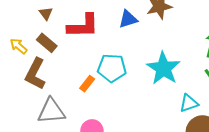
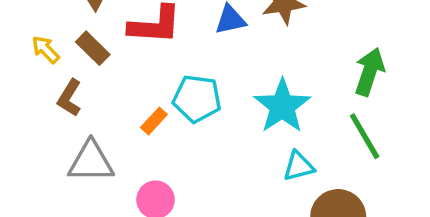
brown L-shape: (35, 74) -> (69, 98), size x0.7
cyan triangle: (189, 103) -> (299, 166), moved

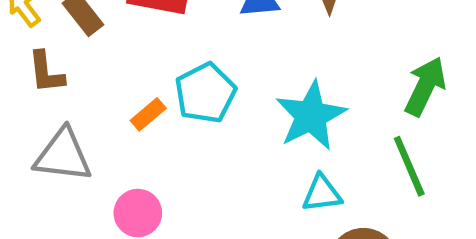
brown L-shape: (69, 98) -> (46, 72), turned -45
cyan pentagon: (197, 99) -> (205, 93), turned 30

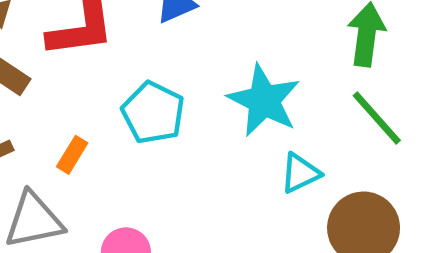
orange rectangle: (148, 114) -> (72, 155), moved

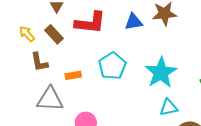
orange rectangle: (72, 155) -> (73, 75), turned 35

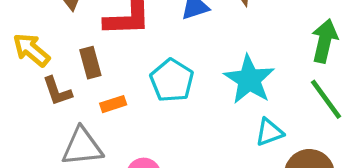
yellow arrow: (27, 34) -> (31, 50), size x1.4
brown rectangle: (54, 34) -> (90, 63), moved, turned 36

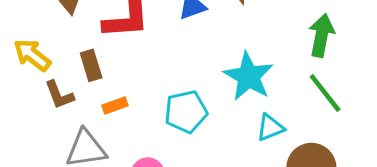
cyan pentagon: (172, 80) -> (186, 112), moved, turned 30

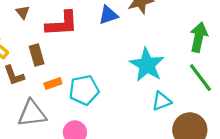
cyan pentagon: (186, 112) -> (84, 90), moved

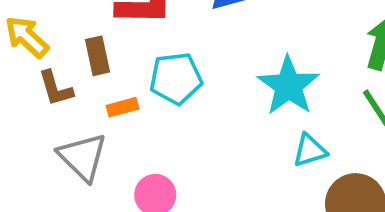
cyan pentagon: (84, 90) -> (176, 78), moved
gray triangle: (32, 113) -> (83, 157), turned 48

